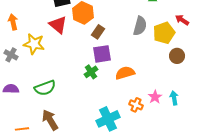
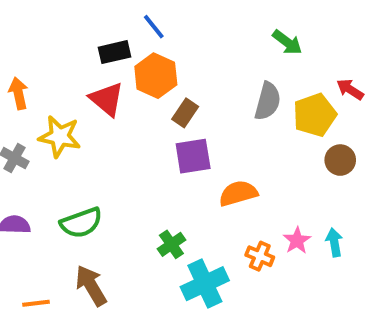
green cross: (91, 72) -> (171, 244), moved

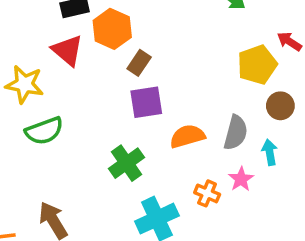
gray semicircle: (268, 101) -> (236, 133), moved
green semicircle: (81, 223) -> (44, 131), moved
cyan arrow: (334, 242) -> (270, 152), moved
green cross: (171, 244) -> (127, 163), moved, size x1.4

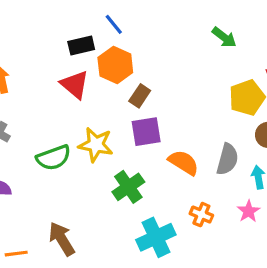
yellow star: (25, 84) -> (96, 145), moved
orange semicircle: (187, 136) -> (184, 163), turned 48
pink star: (241, 179) -> (249, 211), moved

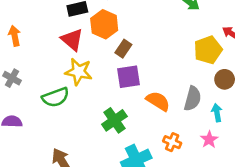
yellow star: (96, 145) -> (79, 72), moved

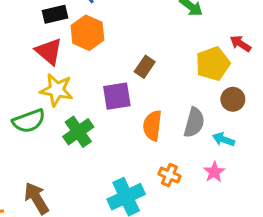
brown rectangle: (123, 49) -> (145, 67), moved
orange semicircle: (158, 101) -> (152, 126), turned -115
cyan arrow: (217, 113) -> (224, 139), turned -60
green cross: (114, 120) -> (78, 132), moved

